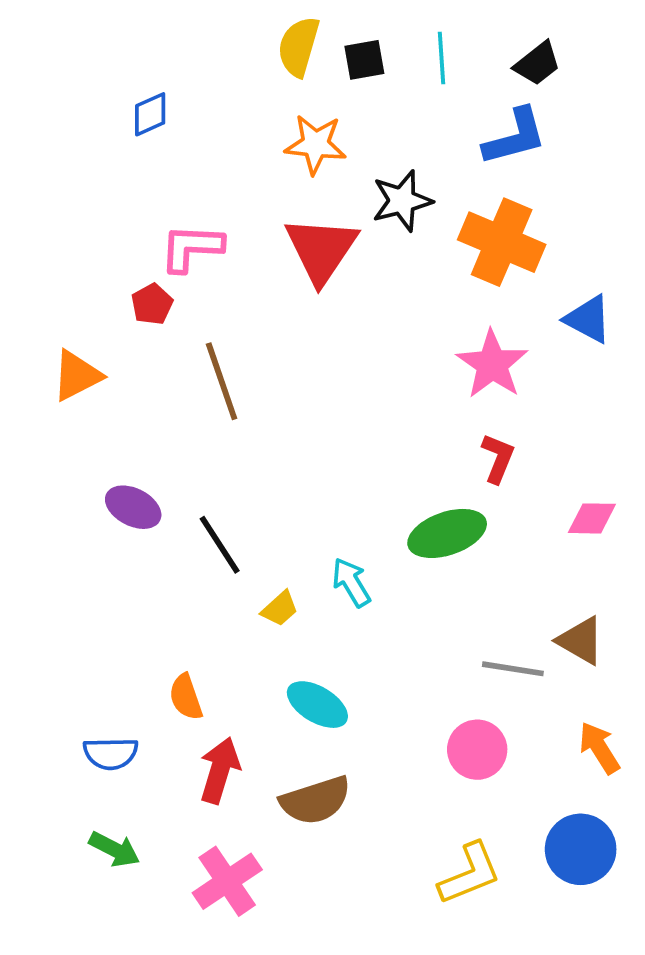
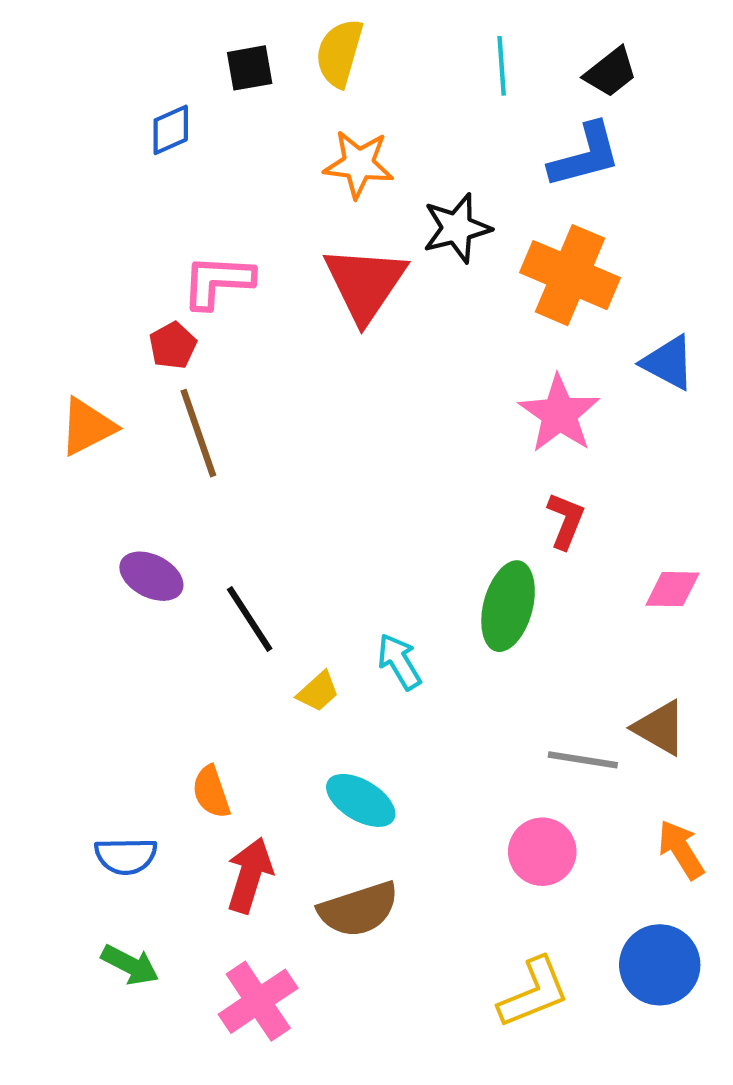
black square: (364, 60) -> (250, 68), moved
brown line: (222, 381) -> (198, 433), moved
green ellipse: (447, 533) -> (508, 606), turned -56

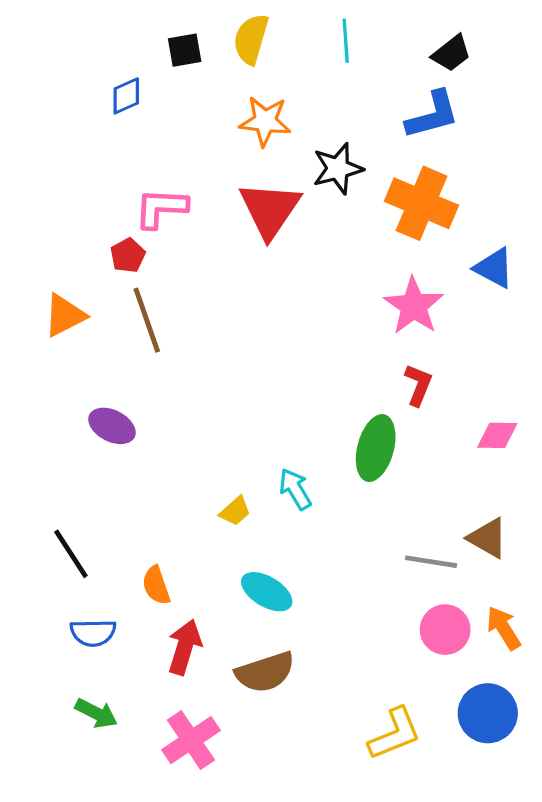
cyan line: (502, 66) -> (346, 41), moved
black line: (250, 619) -> (71, 554), moved
pink circle: (542, 852) -> (445, 630), moved

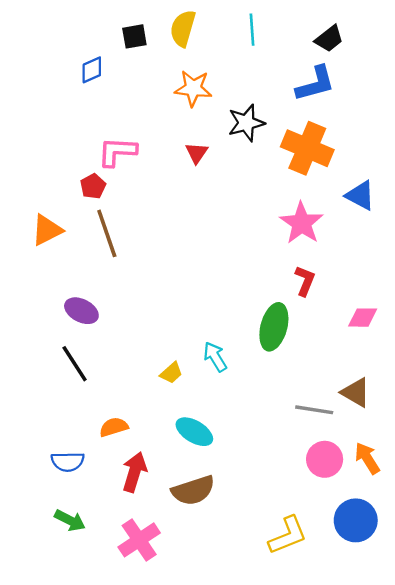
red triangle: (270, 210) -> (197, 153), size x0.5
black line: (71, 554) -> (75, 364), moved
orange semicircle: (156, 585) -> (114, 427), turned 92

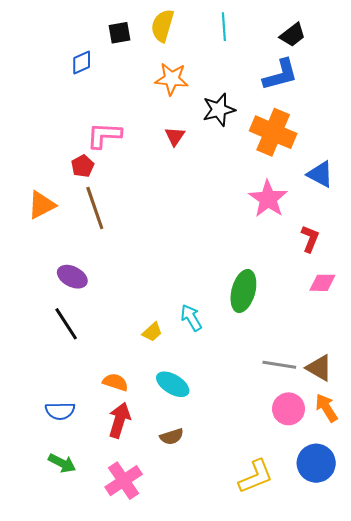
red L-shape: (305, 281) -> (310, 239), moved
brown triangle: (356, 392) -> (319, 368), moved
orange semicircle: (114, 427) -> (115, 382), moved, turned 35
brown semicircle: (193, 490) -> (172, 437), size x0.6

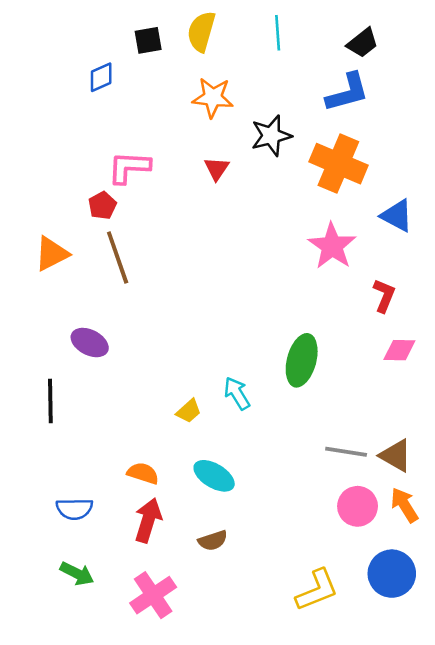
black line: (66, 324) -> (50, 401), moved, turned 32

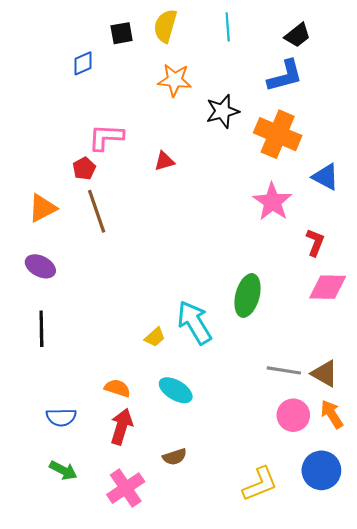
red triangle: (217, 169) -> (164, 161), moved, turned 40
purple ellipse: (90, 343) -> (40, 266), moved
pink diamond: (399, 350) -> (328, 287), size x1.4
cyan arrow: (237, 393) -> (194, 323), size x1.6
brown semicircle: (213, 541) -> (175, 457), moved

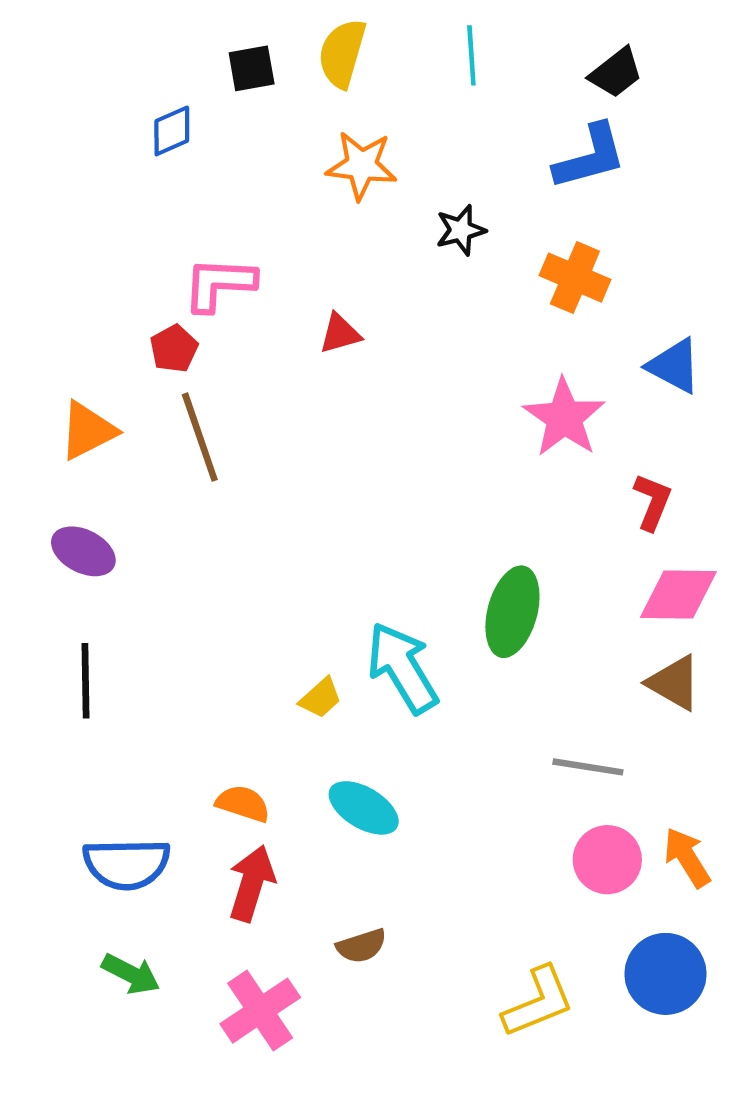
black star: (223, 111) -> (461, 230), size x0.7
orange cross: (278, 134) -> (575, 278), size x0.7
brown triangle: (325, 374) -> (674, 683), moved
blue semicircle: (61, 417) -> (126, 864), size x1.4

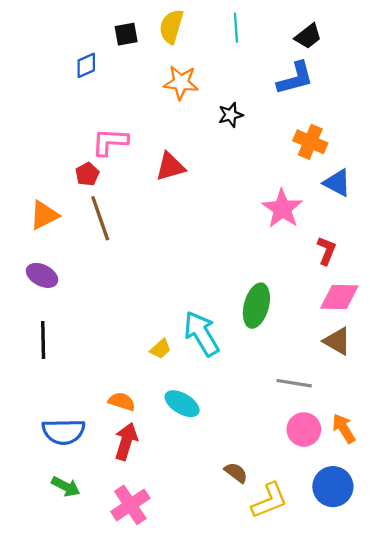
orange cross: (575, 278) -> (310, 142), moved
red triangle: (340, 334) -> (170, 167), size x1.4
brown semicircle: (362, 946) -> (236, 473), moved, turned -125

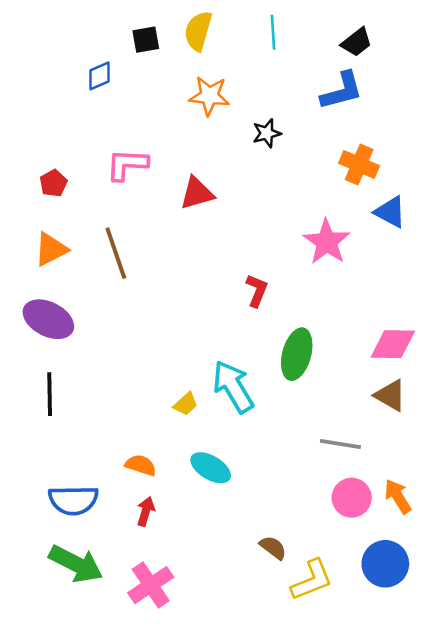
red pentagon: (87, 174) -> (53, 183), moved
red L-shape: (326, 251) -> (257, 291), moved
purple ellipse: (42, 275) -> (48, 319), size x1.4
red arrow: (126, 441) -> (146, 511), size x0.7
green arrow: (66, 487) -> (76, 564), size x1.6

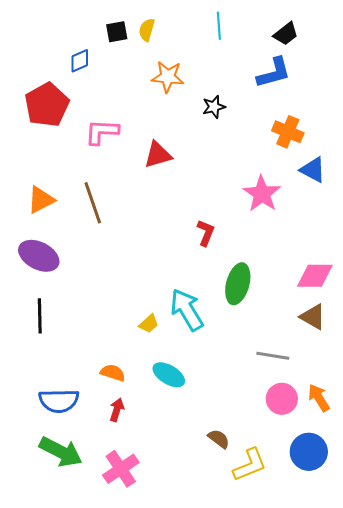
yellow semicircle: (198, 31) -> (147, 30), moved, size x0.7
red pentagon: (53, 183) -> (47, 105), moved, size x2.0

